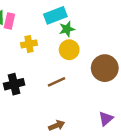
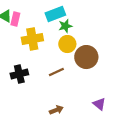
yellow cross: (29, 44) -> (32, 39), size x1.5
brown circle: (105, 68) -> (86, 57), moved
purple triangle: (106, 119) -> (99, 104), turned -40

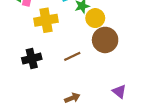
yellow circle: (67, 44) -> (95, 18), moved

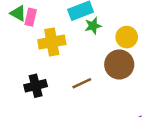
yellow circle: (95, 18) -> (127, 37), moved

